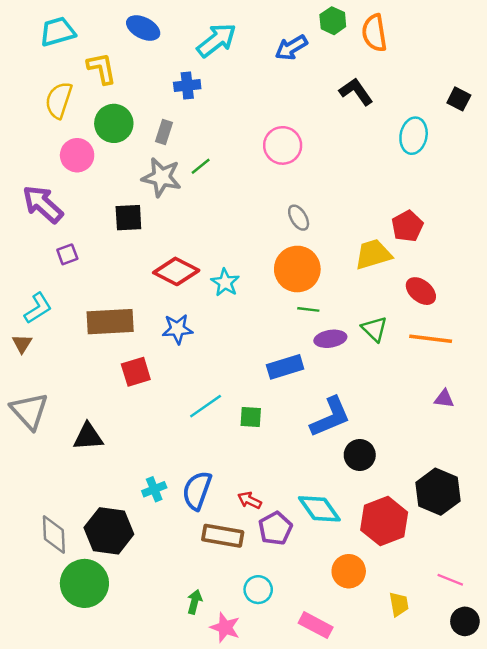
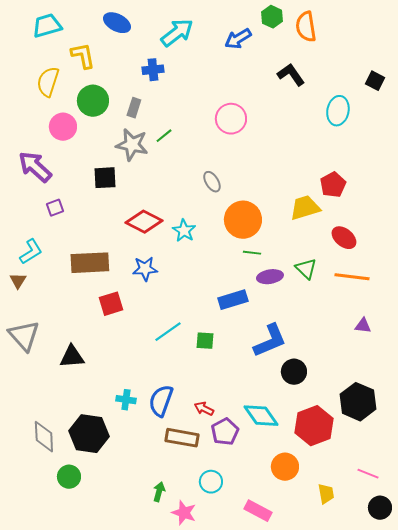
gray ellipse: (299, 218) -> (212, 182), moved
cyan cross: (154, 489) -> (126, 400), turned 30
green circle: (84, 583) -> (69, 477), size x0.6

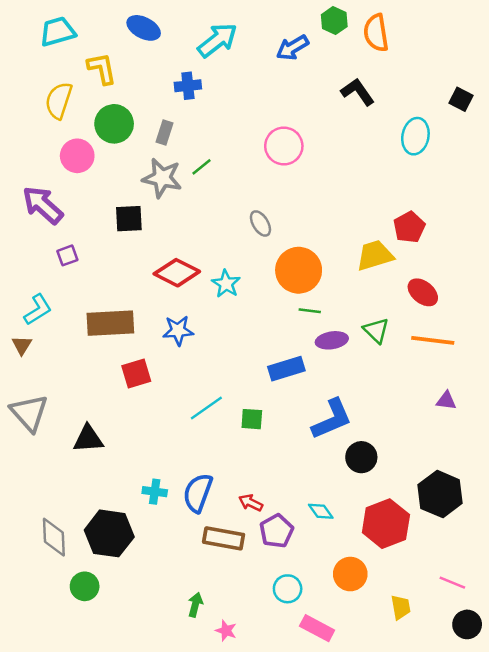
cyan diamond: (261, 416) -> (321, 511), size x0.6
cyan circle: (211, 482) -> (288, 589), moved
pink star: (184, 513) -> (226, 631), size x0.7

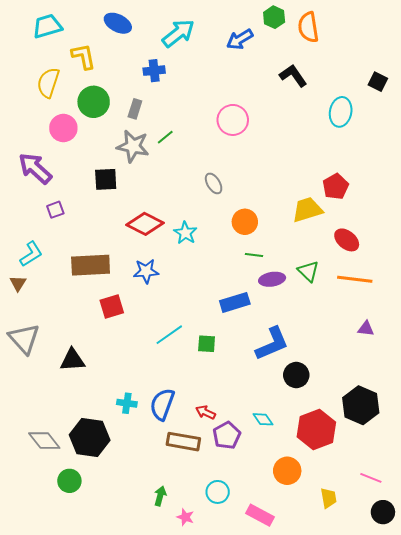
orange circle: (299, 270) -> (245, 222), size x0.7
gray diamond: (54, 537) -> (44, 441), turned -36
cyan circle: (288, 589) -> (218, 492), moved

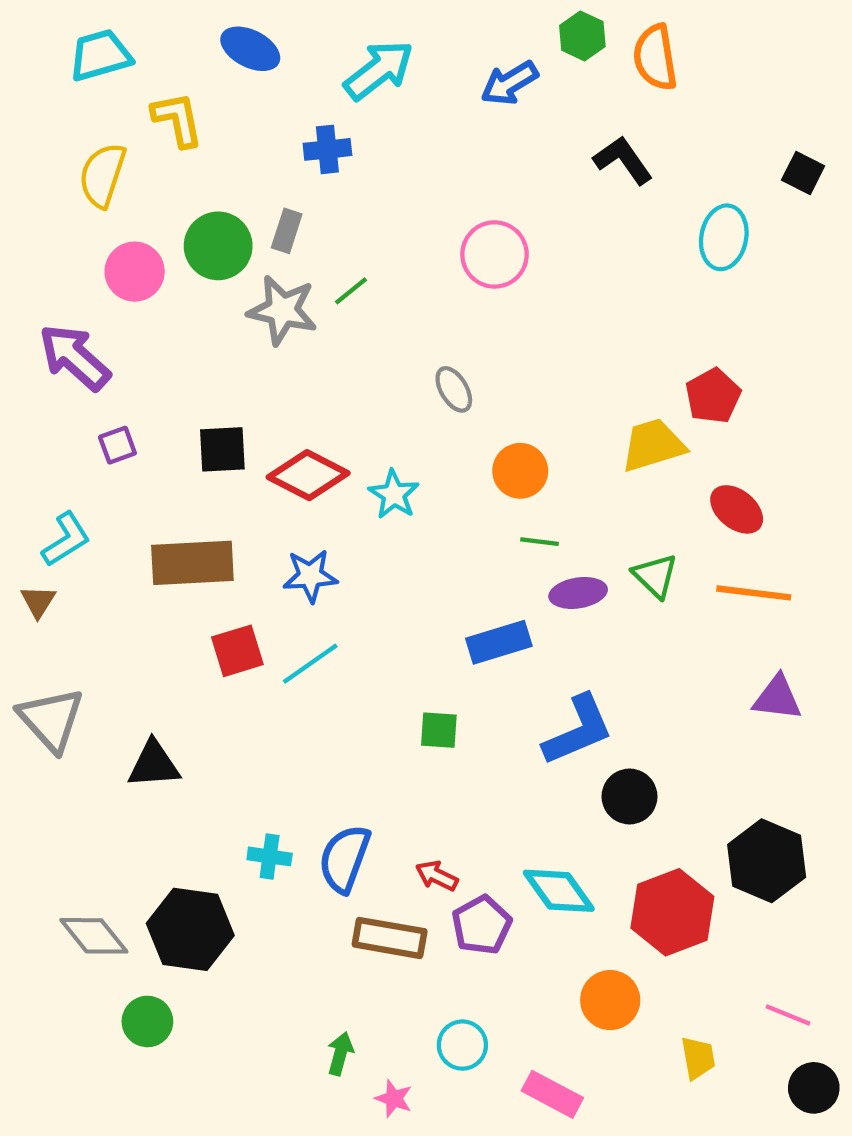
green circle: (94, 102) -> (218, 246), moved
black square: (106, 179) -> (222, 449), moved
purple triangle: (366, 329) -> (777, 698), size x1.4
cyan line: (169, 335) -> (310, 664), moved
cyan diamond: (263, 419) -> (559, 891), size x1.6

